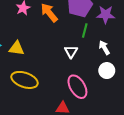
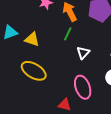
green line: (85, 30) -> (68, 34), moved

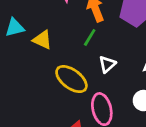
yellow ellipse: (34, 71) -> (71, 79), moved

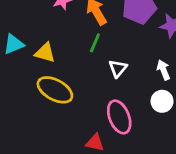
yellow ellipse: (71, 79) -> (55, 90), moved

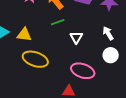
green line: (95, 43) -> (58, 22), turned 56
pink ellipse: (119, 117) -> (83, 71), turned -40

